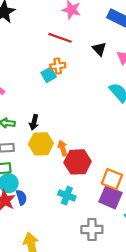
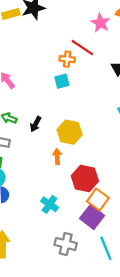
orange cross: (58, 66) -> (67, 59), moved
yellow hexagon: (41, 144) -> (70, 132), moved
red hexagon: (78, 162) -> (85, 178), moved

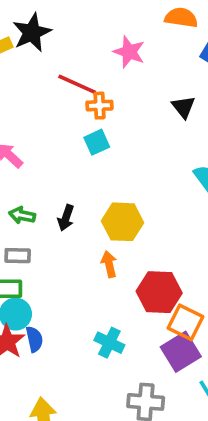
pink star: (101, 23) -> (129, 52), moved
red line: (82, 48) -> (77, 84), moved
purple square: (92, 217) -> (181, 352), turned 30

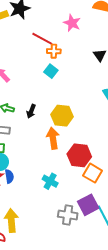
cyan square: (97, 142) -> (51, 71), turned -32
orange arrow: (109, 264) -> (53, 138), size x1.5
purple square: (181, 352) -> (88, 205), moved

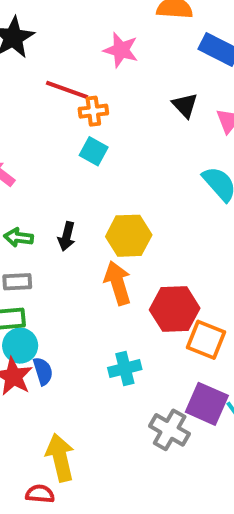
cyan cross: (50, 181) -> (125, 368), turned -35
purple square: (88, 205) -> (207, 404), turned -30
gray cross: (68, 215) -> (170, 430), turned 30

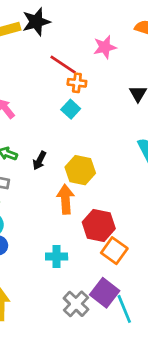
pink star: (121, 50) -> (105, 47), turned 30

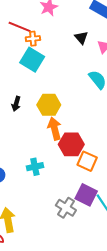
cyan square: (71, 109) -> (32, 60), size x1.6
orange arrow: (65, 199) -> (55, 129), moved
cyan cross: (57, 256) -> (35, 167), moved

